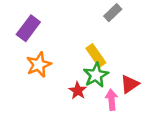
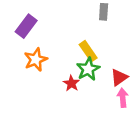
gray rectangle: (113, 13) -> (104, 12), turned -42
pink arrow: (111, 100) -> (123, 98), moved

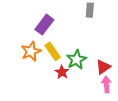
purple rectangle: (26, 26) -> (44, 25), moved
yellow rectangle: (88, 51) -> (53, 51), moved

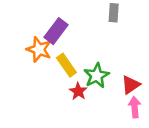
orange star: (31, 51) -> (39, 49), moved, turned -30

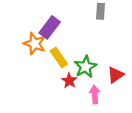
pink arrow: (135, 107) -> (95, 94), moved

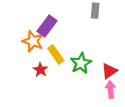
red star: (69, 81) -> (40, 70), moved
pink arrow: (95, 94) -> (110, 89), moved

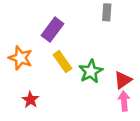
orange star: (33, 41) -> (21, 58), moved
red star: (40, 70) -> (30, 100), moved

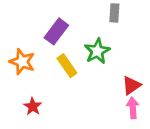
green star: (91, 71) -> (97, 51), moved

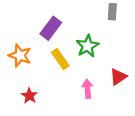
gray rectangle: (114, 13) -> (112, 12), moved
pink arrow: (133, 108) -> (87, 89), moved

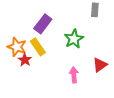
yellow rectangle: (60, 59) -> (38, 47), moved
red star: (29, 96) -> (25, 60), moved

